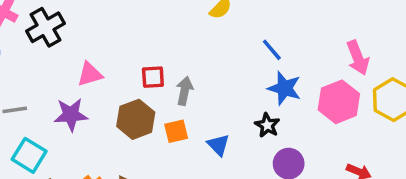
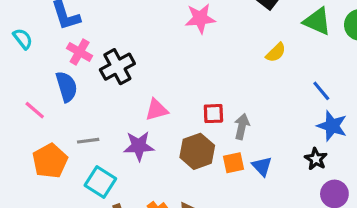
blue triangle: (218, 145) -> (262, 166), moved

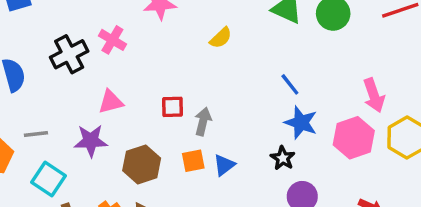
pink cross: (80, 52) -> (112, 40), moved
yellow semicircle: (276, 52) -> (221, 38), moved
brown hexagon: (197, 151) -> (142, 164), moved
blue triangle: (262, 166) -> (224, 165), turned 35

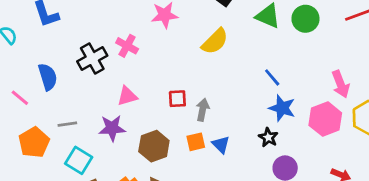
yellow semicircle: (221, 38) -> (215, 41), size x1.5
blue triangle: (224, 165) -> (221, 145), turned -36

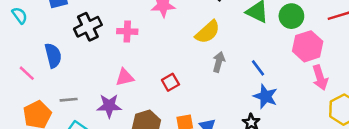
pink cross: (127, 46) -> (127, 31), turned -30
black cross: (92, 59) -> (88, 27), moved
red square: (177, 99) -> (170, 82), turned -30
gray arrow: (203, 110) -> (219, 62), moved
pink hexagon: (325, 119) -> (308, 46), moved

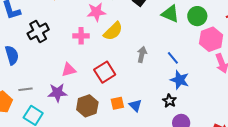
pink cross: (127, 31) -> (81, 36), moved
yellow semicircle: (208, 32) -> (113, 31), moved
red square: (170, 82) -> (105, 72), size x1.5

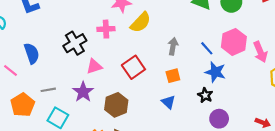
black cross: (38, 31) -> (75, 43), moved
pink hexagon: (211, 39) -> (234, 42), moved
purple star: (57, 93) -> (83, 92), turned -30
orange square: (117, 103) -> (173, 76), moved

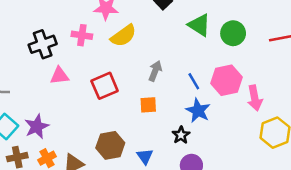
purple star: (83, 92) -> (37, 127), moved
blue triangle: (168, 102) -> (145, 156), moved
brown hexagon: (116, 105) -> (110, 145), moved

